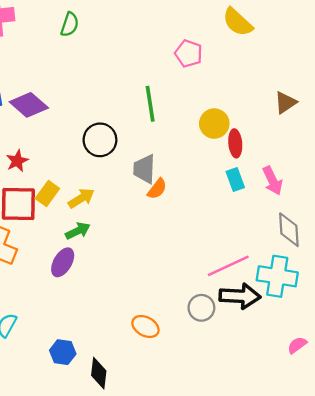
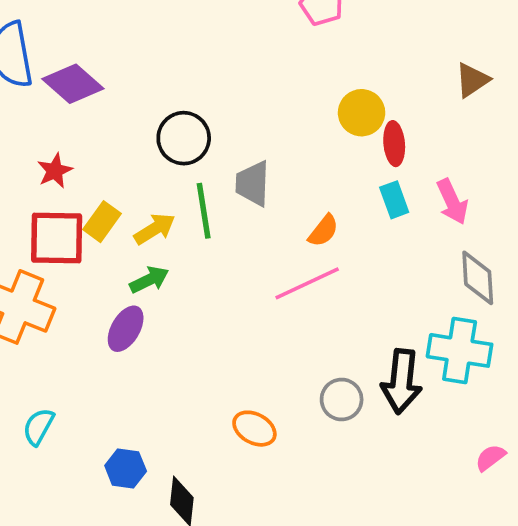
green line: (150, 104) -> (204, 211), moved
orange semicircle: (157, 189) -> (323, 231), moved
pink line: (228, 266) -> (307, 283), moved
black arrow: (240, 296) -> (401, 381), turned 93

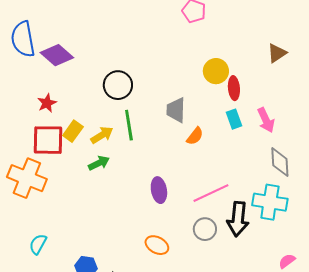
gray trapezoid: (253, 184) -> (176, 110), moved
pink line: (307, 283) -> (211, 193), moved
purple ellipse: (126, 329) -> (159, 190), moved, turned -40

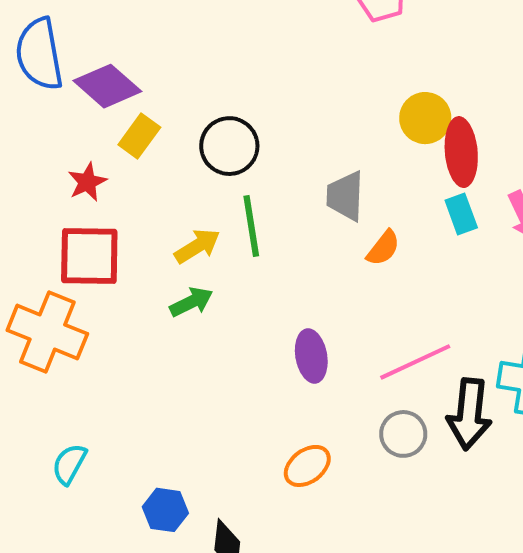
red ellipse: (234, 88) -> (461, 152), size x1.4
yellow rectangle: (73, 131) -> (139, 136), moved
orange ellipse: (157, 245) -> (307, 466), turned -65

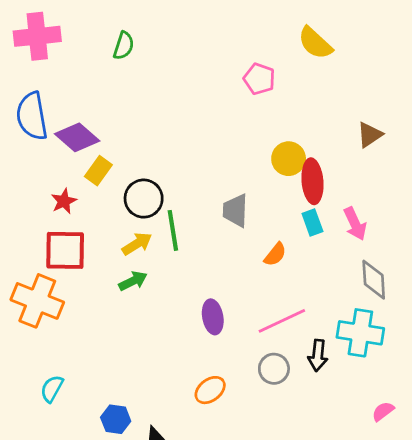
black circle: (229, 146) -> (144, 199), moved
orange semicircle: (383, 248) -> (275, 254), moved
black arrow: (469, 414) -> (318, 355), size x0.7

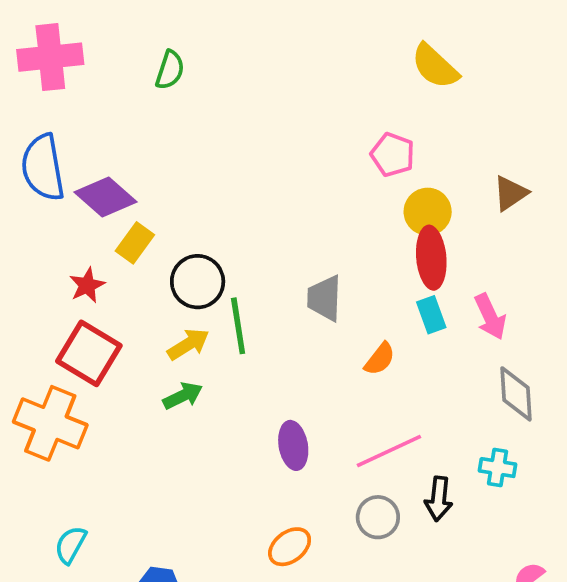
pink pentagon: (259, 79) -> (393, 155), moved
yellow circle: (289, 159) -> (428, 212), moved
red square: (65, 250) -> (89, 353), turned 30
cyan cross: (360, 333) -> (498, 468), size x0.6

